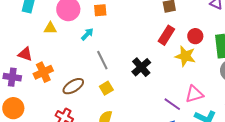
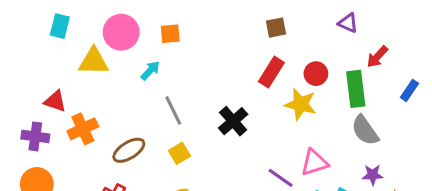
yellow triangle: (50, 28) -> (94, 61), size x1.5

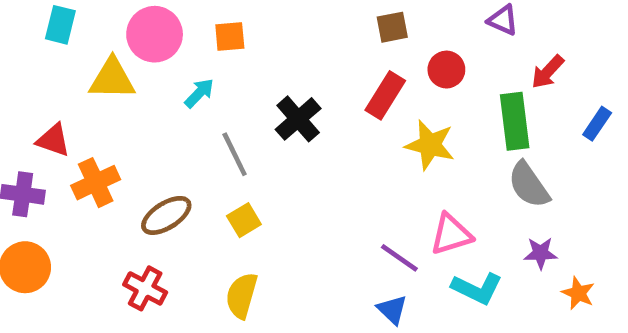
red circle: (316, 74) -> (446, 70), moved
black cross: (233, 121) -> (298, 119), moved

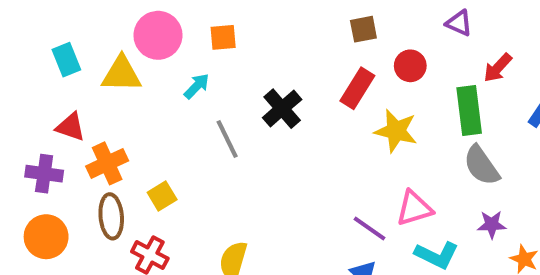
cyan rectangle: (60, 25) -> (66, 60), moved, turned -36
brown ellipse: (166, 215) -> (111, 216), moved, turned -63
yellow square: (244, 220) -> (162, 196), moved

